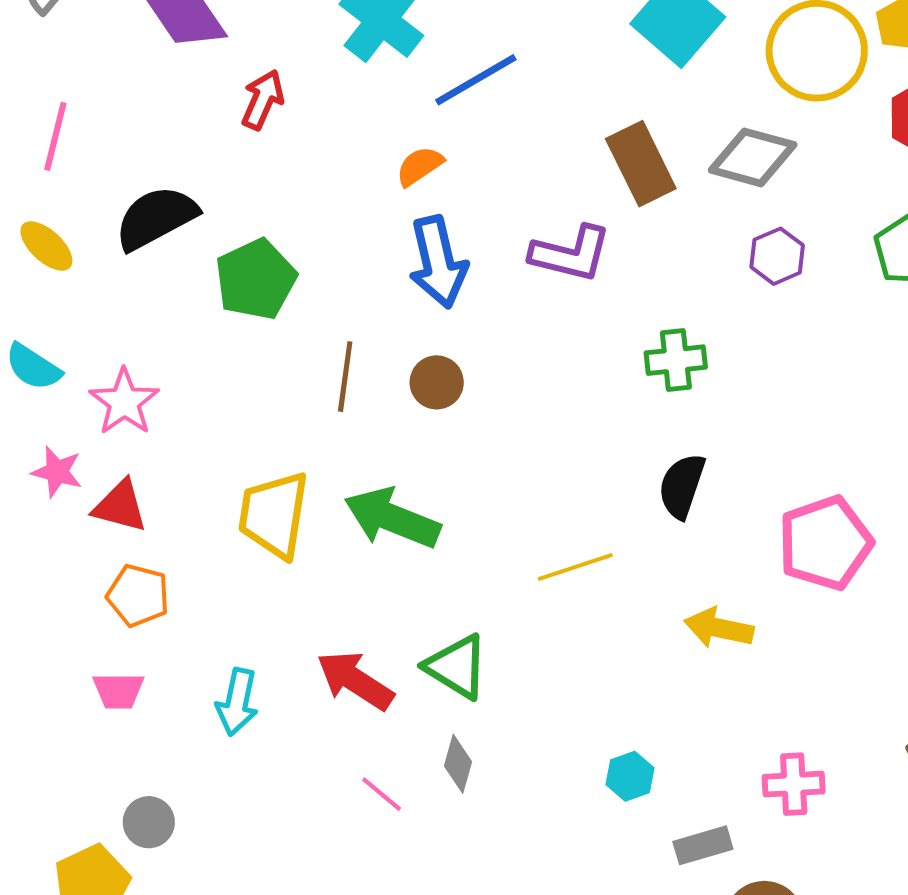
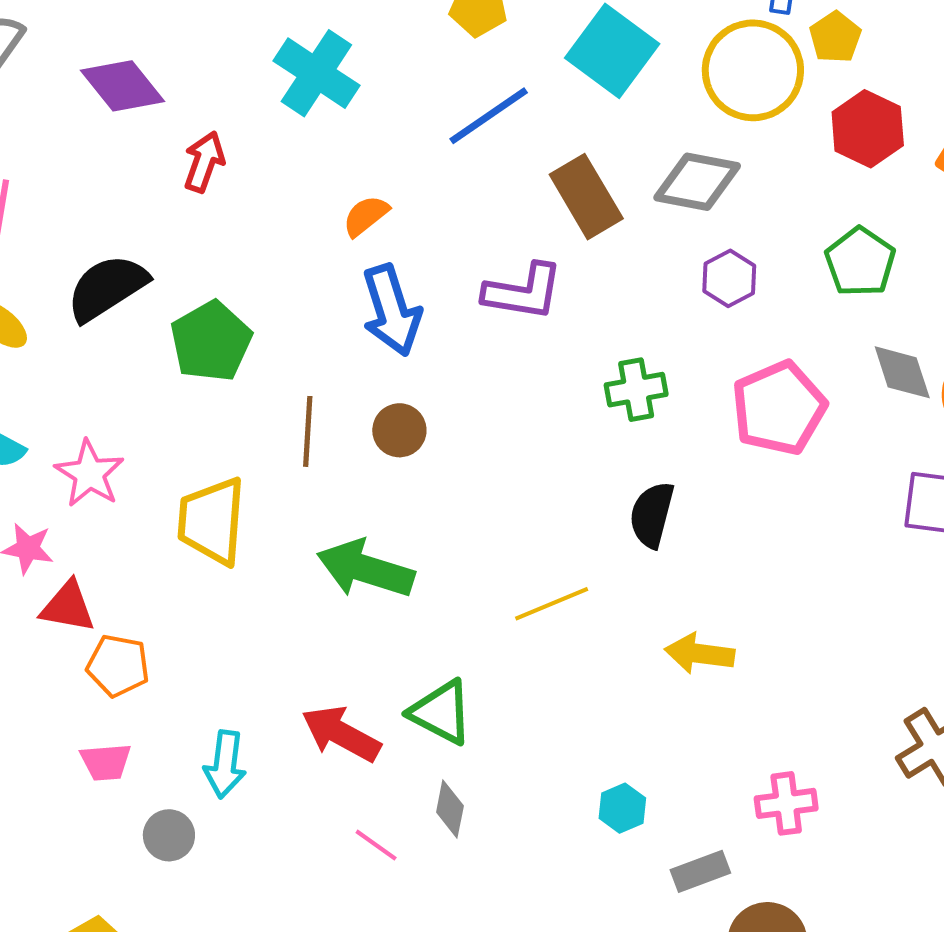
blue line: (476, 80) -> (489, 116), moved
red triangle: (120, 506) -> (68, 607), moved
yellow trapezoid: (274, 515) -> (212, 521), moved
pink pentagon: (825, 543) -> (779, 408), moved
gray circle: (149, 822) -> (169, 835), moved

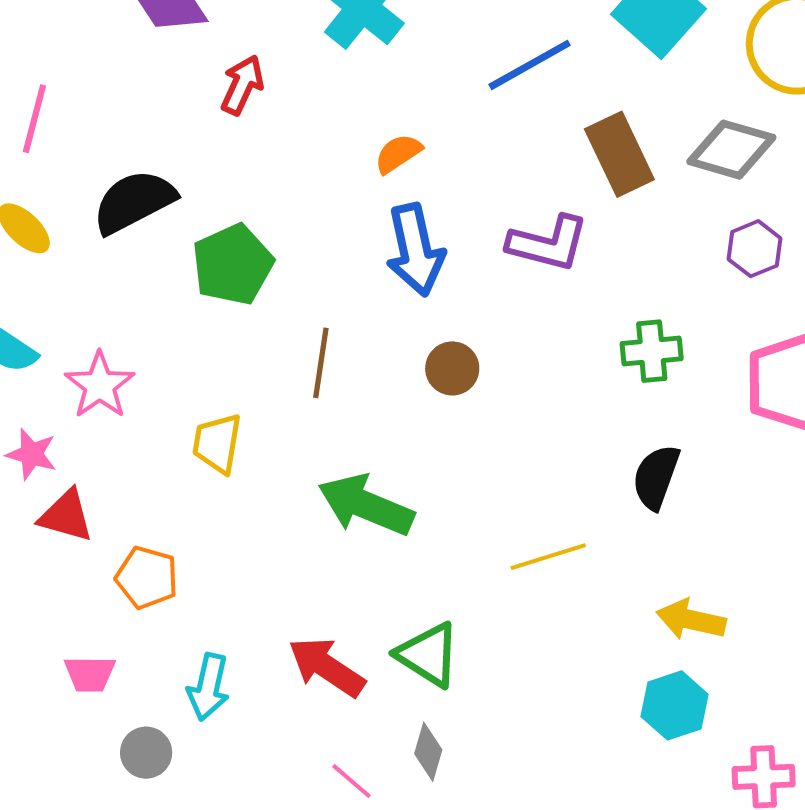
brown circle: (399, 430) -> (452, 368), moved
yellow trapezoid: (212, 521) -> (217, 443), size x0.7
orange pentagon: (118, 666) -> (147, 577), moved
cyan hexagon: (622, 808) -> (675, 705), moved, size x1.4

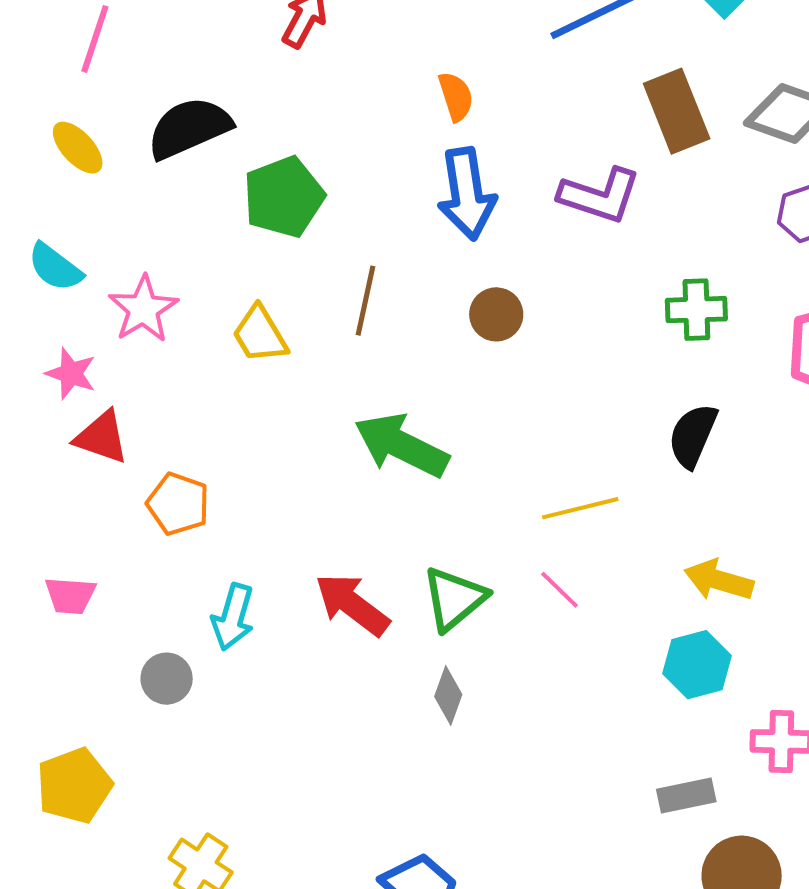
orange semicircle: (398, 154) -> (456, 97), turned 102
yellow trapezoid: (217, 443) -> (260, 334), moved, turned -44
green triangle: (428, 655) -> (454, 599), turned 44
pink trapezoid: (90, 674) -> (70, 596), moved
pink line: (351, 781) -> (559, 590), moved

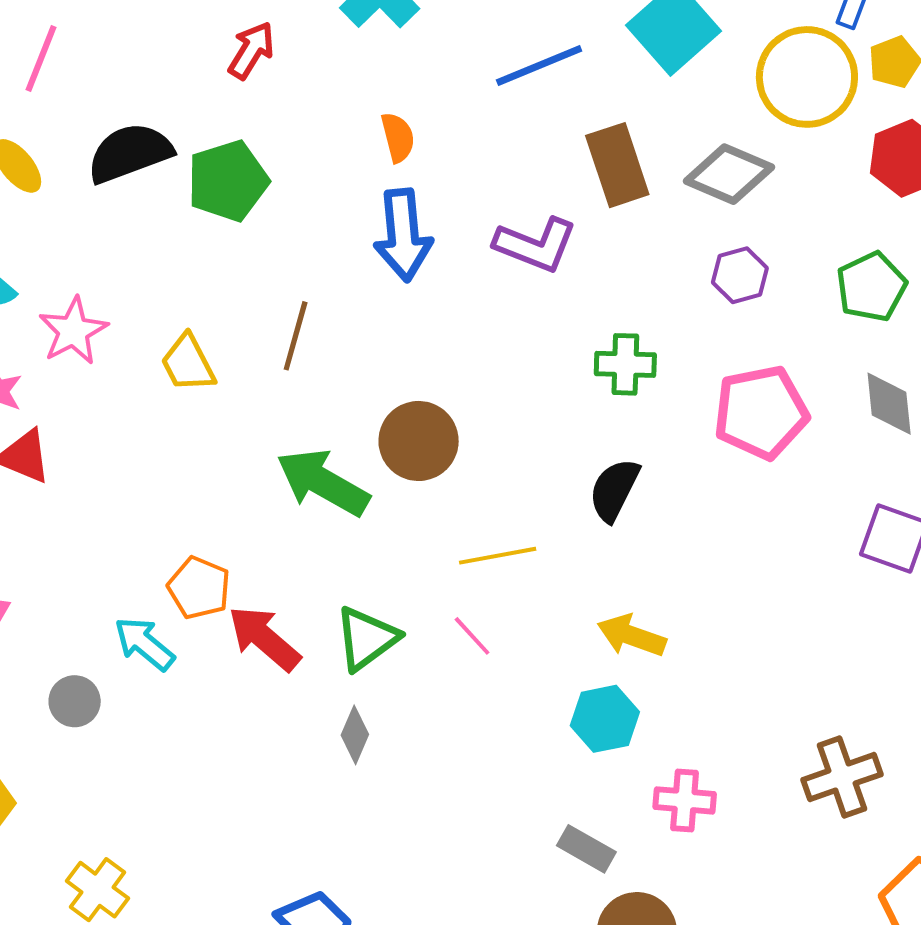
green pentagon: (284, 197) -> (228, 181), moved
brown circle: (496, 314) -> (419, 441), moved, size x1.5
orange pentagon: (178, 504) -> (199, 588), moved
cyan arrow: (233, 617) -> (144, 644), turned 110
gray rectangle: (686, 795) -> (586, 849), turned 38

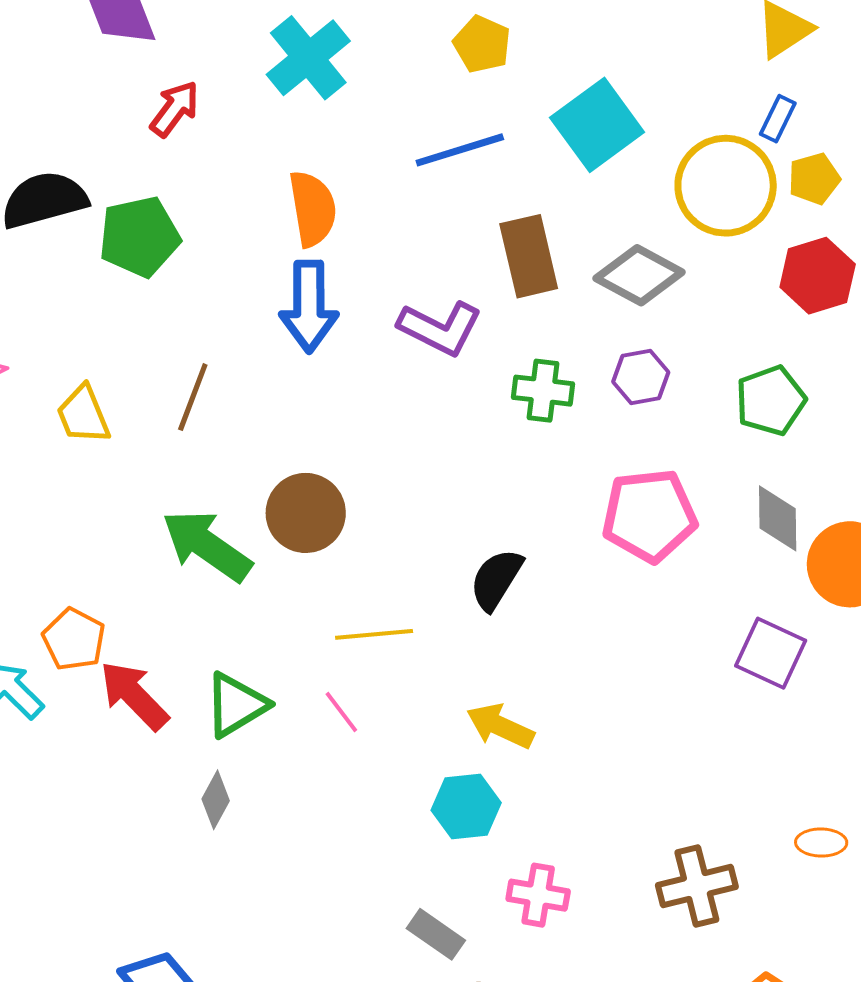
orange semicircle: (398, 137) -> (313, 209), size x1.5
green cross: (625, 364) -> (543, 391), moved

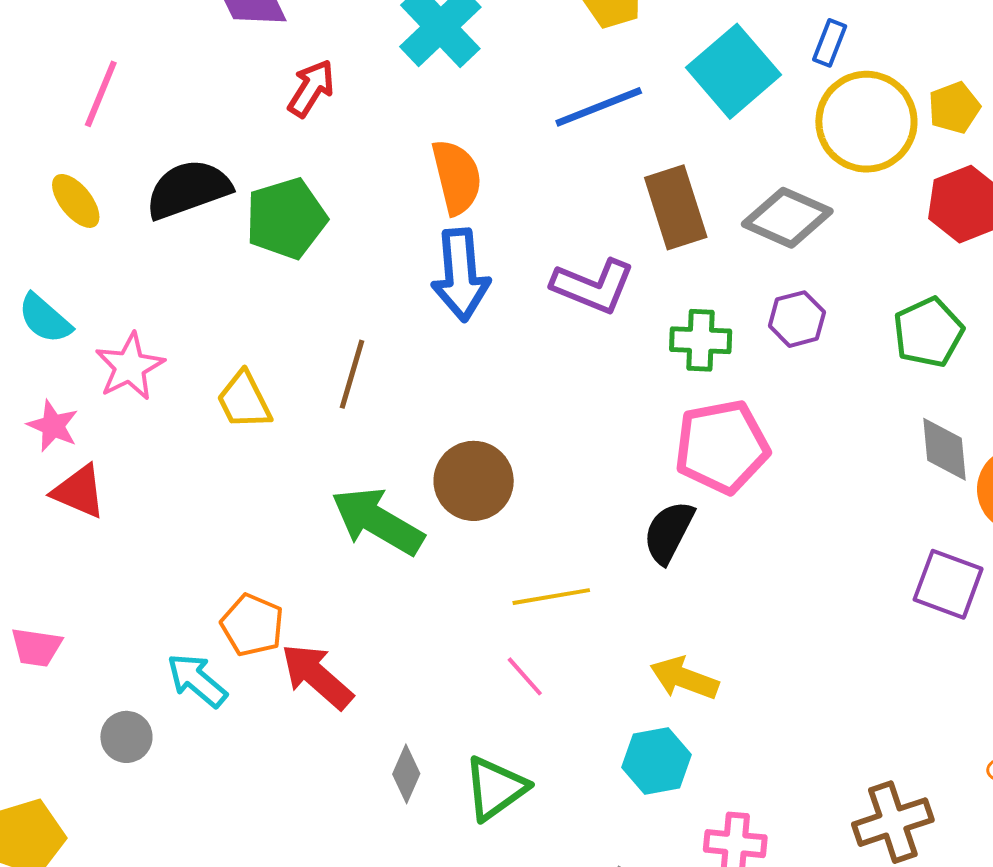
blue rectangle: (778, 119) -> (830, 43), moved
pink pentagon: (649, 515) -> (722, 447), moved
green triangle: (236, 705) -> (495, 788), moved

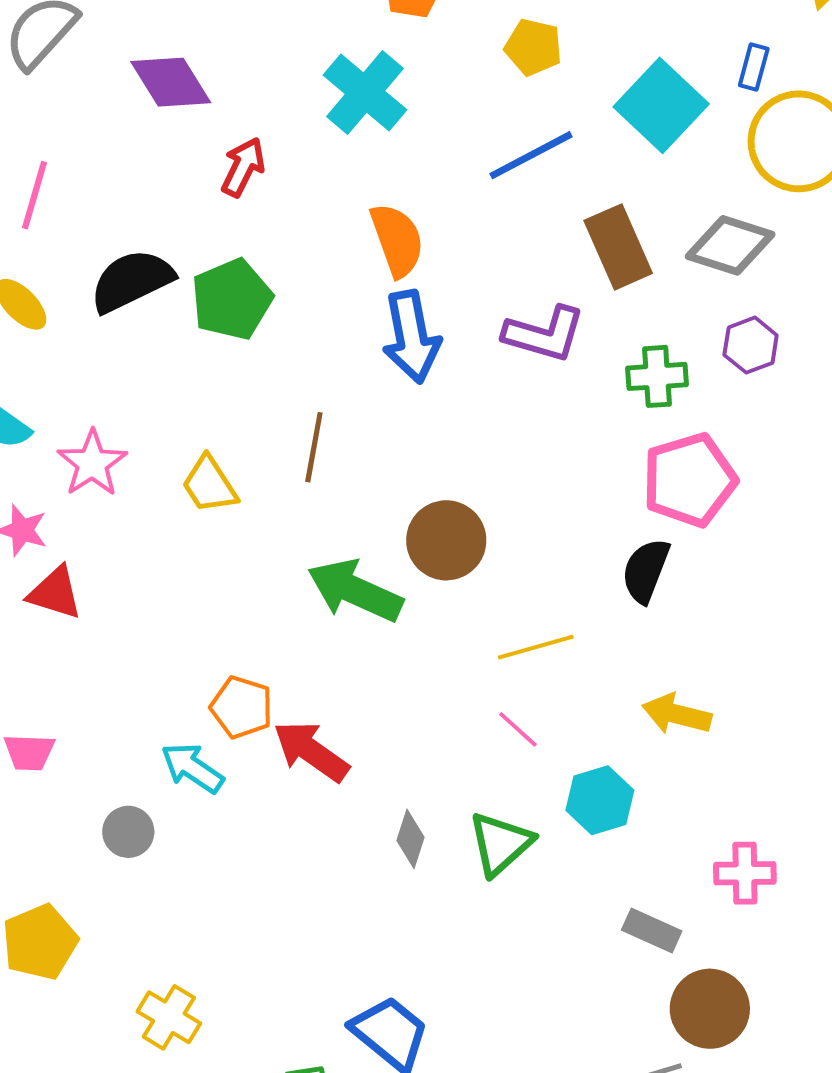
cyan hexagon: (657, 761) -> (600, 800), moved

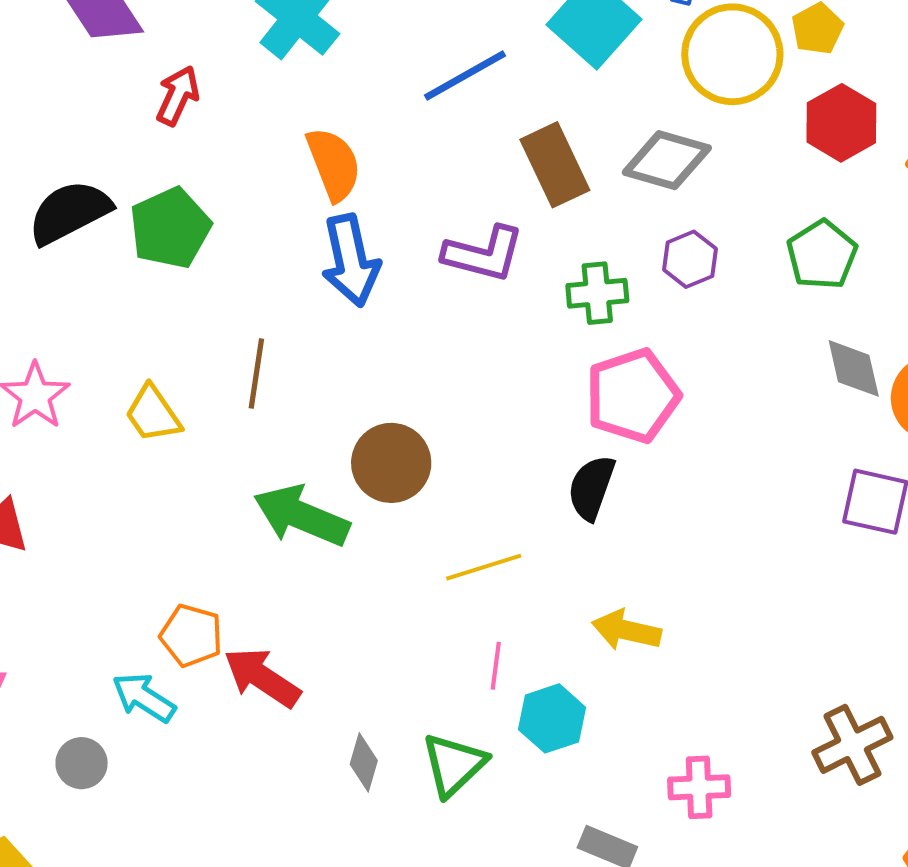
pink line: (518, 729) -> (496, 666), moved, turned 57

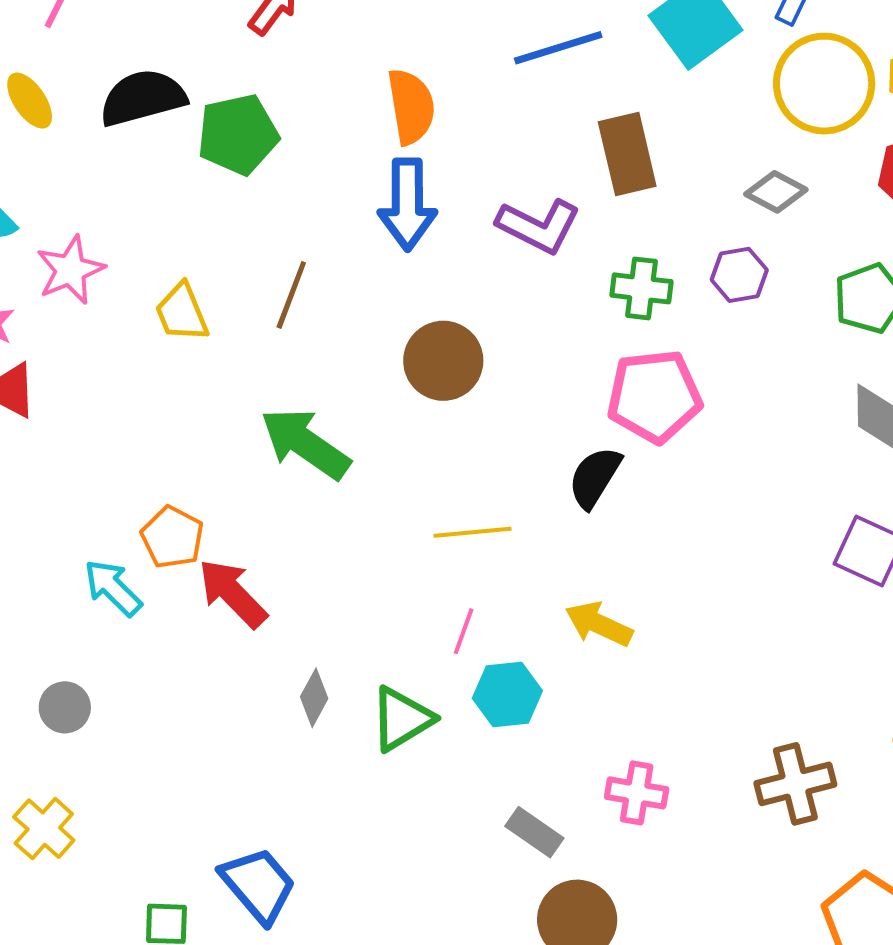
gray diamond: (667, 160) -> (776, 192), moved, size x0.7
brown circle: (391, 463) -> (443, 361), moved
gray circle: (82, 763) -> (65, 707), moved

